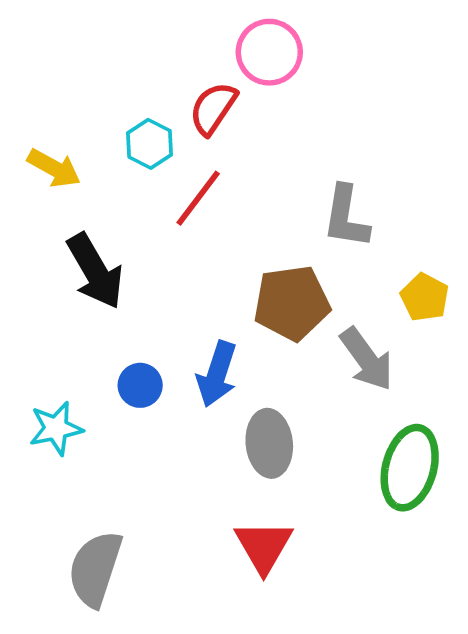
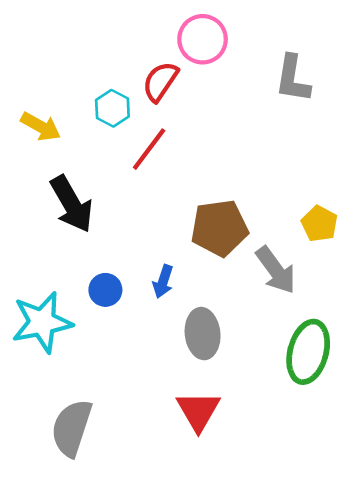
gray L-shape: (346, 217) -> (293, 79), moved
blue arrow: (217, 374) -> (163, 281), size x0.7
cyan star: (56, 428) -> (42, 322), size x1.5

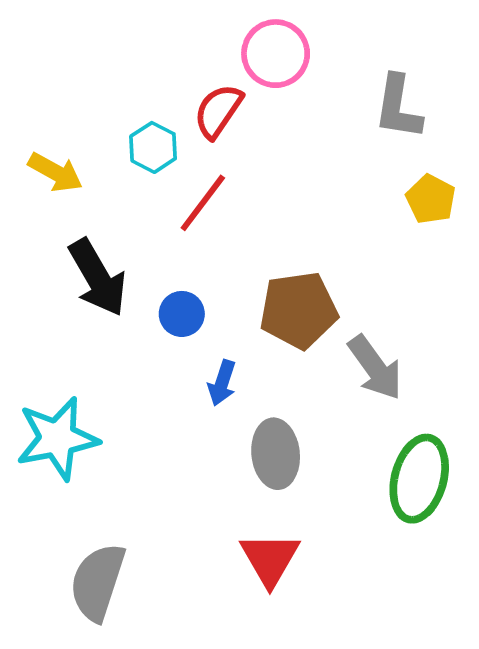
yellow pentagon: (319, 224) -> (431, 199), moved
blue circle: (105, 290) -> (182, 314), moved

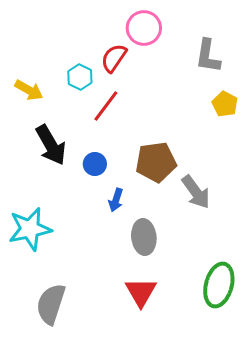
green ellipse: (419, 479) -> (219, 285), moved

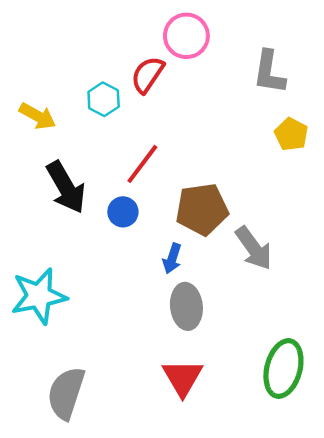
red line: (106, 106) -> (142, 164), moved
blue arrow: (116, 200) -> (172, 258), moved

